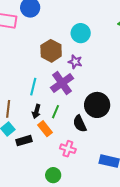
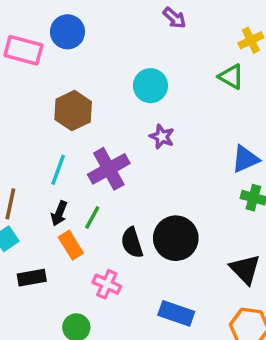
brown hexagon: (51, 51) -> (73, 111), moved
purple star: (75, 62) -> (162, 137), moved
black circle: (97, 105) -> (176, 238), moved
black rectangle: (24, 141) -> (32, 278), moved

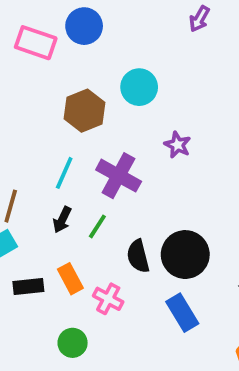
purple arrow: (174, 18) -> (199, 19), turned 75
cyan circle: (150, 86) -> (139, 87), moved
purple cross: (109, 169) -> (119, 176), turned -36
orange rectangle: (71, 245) -> (70, 279), moved
blue rectangle: (176, 313) -> (182, 313), moved, turned 36

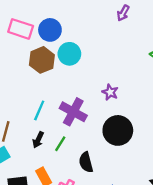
blue circle: (84, 26) -> (50, 30), moved
cyan circle: (139, 87) -> (69, 54), moved
brown hexagon: (84, 111) -> (42, 60), moved
black circle: (185, 255) -> (118, 130), moved

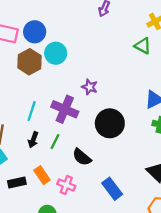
purple star: (110, 92) -> (90, 87), moved
black semicircle: (86, 162) -> (82, 157), turned -30

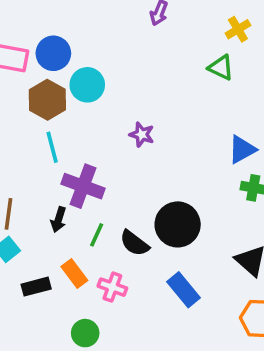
purple cross: (65, 109) -> (83, 186), moved
cyan line: (32, 111) -> (52, 147), moved, turned -30
black circle: (110, 123) -> (178, 224), moved
green line: (55, 142) -> (97, 235), moved

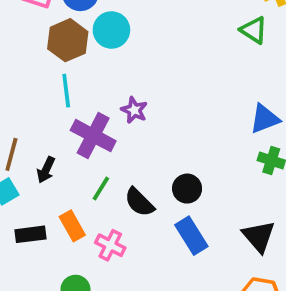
purple star: (142, 135) -> (134, 110), moved
black arrow: (59, 220) -> (46, 170), moved
black circle: (178, 224) -> (187, 189), size x0.6
blue rectangle: (183, 290) -> (191, 236), moved

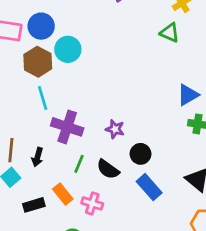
purple star: (134, 110) -> (115, 129), moved

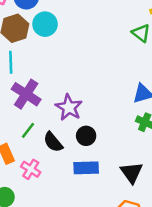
purple star: (115, 129) -> (69, 107), size x1.5
blue rectangle: (149, 187) -> (86, 168), turned -65

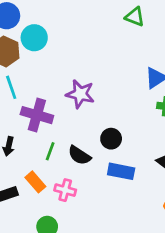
purple star: (69, 107) -> (80, 94), moved
blue rectangle: (86, 168) -> (121, 171), turned 30

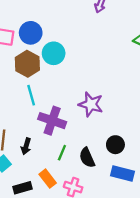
black semicircle: (79, 155) -> (87, 158), turned 30

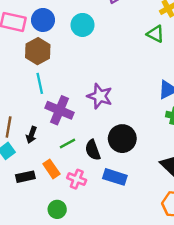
cyan circle: (54, 53) -> (82, 25), moved
black circle: (115, 145) -> (122, 139), size x1.5
green line: (62, 153) -> (67, 143), turned 35
blue rectangle: (123, 173) -> (115, 177), moved

